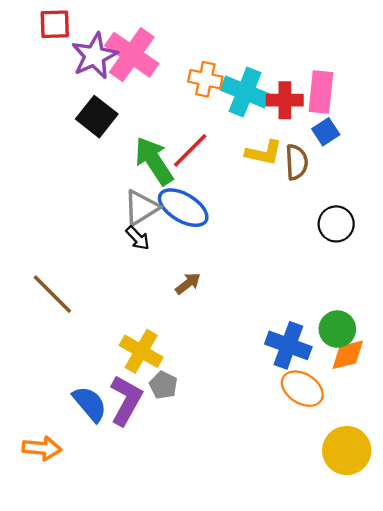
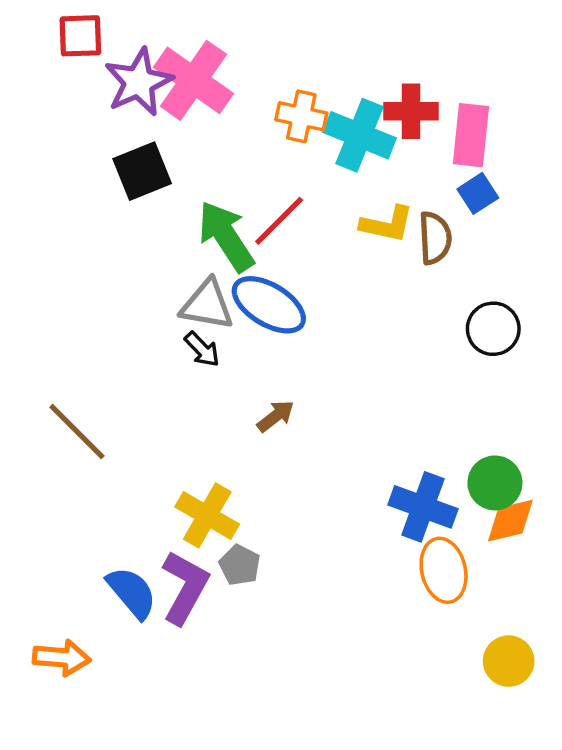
red cross: (285, 100) -> (411, 111), moved
black square: (97, 117) -> (142, 171), turned 30
gray triangle: (141, 208) -> (207, 305), turned 42
orange ellipse: (302, 389) -> (444, 570), turned 45
yellow circle: (347, 451) -> (509, 661), size x0.7

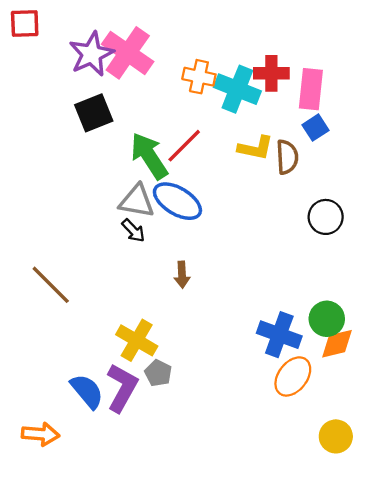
red square: (80, 36) -> (25, 24), moved
brown arrow: (276, 416) -> (182, 275), turned 125
orange ellipse: (444, 570) -> (293, 376), turned 51

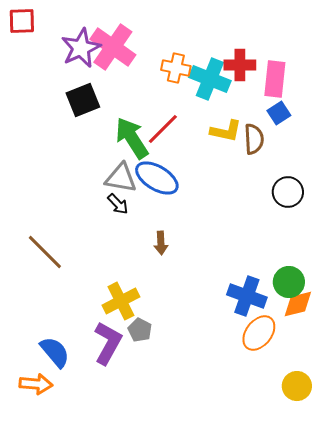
yellow cross: (137, 340) -> (121, 301), turned 33
blue semicircle: (87, 391) -> (55, 352), moved

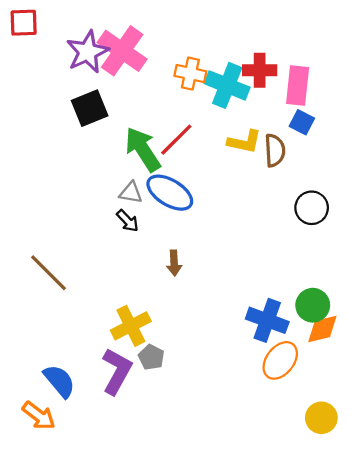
blue square: (279, 113) -> (302, 122), turned -30
gray triangle: (121, 178) -> (131, 193), size x0.7
orange arrow: (36, 384) -> (39, 416), turned 32

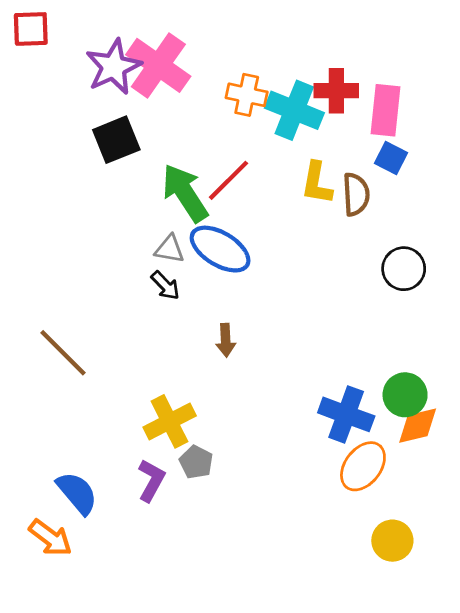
yellow L-shape: (244, 142) -> (317, 183), turned 88
purple L-shape: (117, 371) -> (151, 480), size x0.7
yellow circle: (321, 418) -> (392, 541), moved

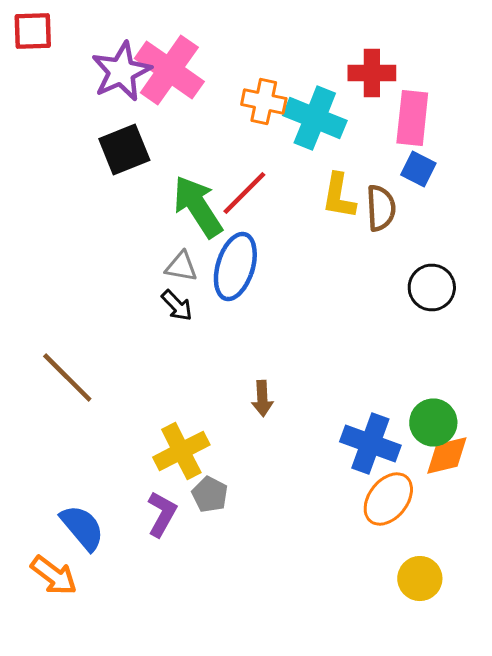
red cross: (336, 91) -> (372, 73), moved
blue ellipse: (220, 249) -> (235, 266), turned 76
brown arrow: (226, 340) -> (262, 398), moved

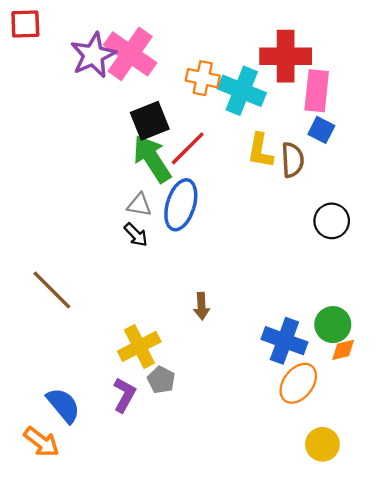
red cross: (372, 73) -> (286, 56), size x1.4
black square: (124, 150) -> (150, 121), moved
orange diamond: (447, 456) -> (343, 350), size x0.7

